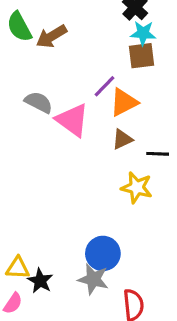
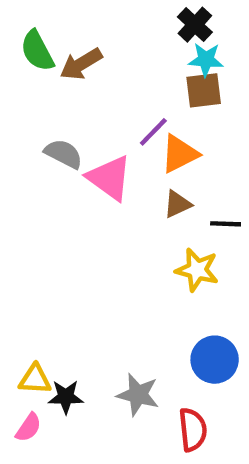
blue circle: (103, 253) -> (215, 360), moved
black star: (40, 281) -> (66, 397), turned -30

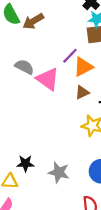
gray star: (138, 395) -> (59, 172), moved
black star: (66, 397) -> (25, 163), moved

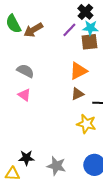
purple line: (70, 56) -> (69, 30), moved
pink triangle: (48, 79) -> (24, 95), moved, size x0.6

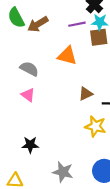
purple line: (69, 30) -> (77, 24), turned 35
orange triangle: (78, 71) -> (67, 56), moved, turned 42
black star: (26, 158) -> (30, 145), moved

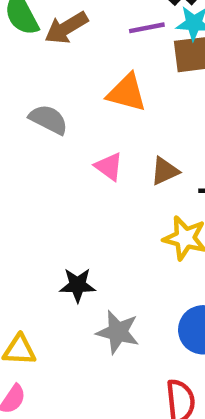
pink triangle: (28, 95) -> (109, 166), moved
black star: (30, 145) -> (78, 285), moved

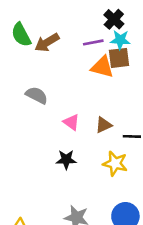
orange triangle: (127, 93) -> (102, 67), moved
black star: (78, 285) -> (66, 160), moved

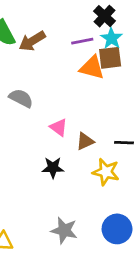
cyan star: (120, 40) -> (111, 38), turned 30
brown triangle: (104, 125) -> (85, 141), moved

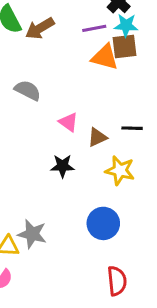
cyan star: (111, 38) -> (126, 25), turned -30
black line: (124, 143) -> (132, 128), moved
blue circle: (117, 229) -> (103, 223), moved
gray star: (64, 230) -> (32, 234), moved

